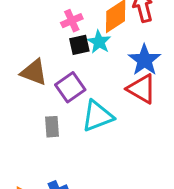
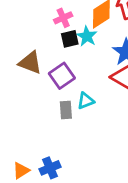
cyan triangle: (98, 116) -> (86, 101), size x0.6
gray rectangle: (52, 127) -> (66, 110), moved

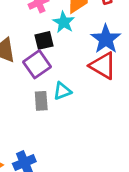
black square: (70, 39) -> (44, 40), moved

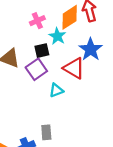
red triangle: (103, 66) -> (74, 68), moved
gray rectangle: (41, 101) -> (46, 132), moved

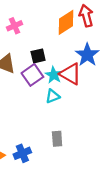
pink cross: (37, 21) -> (15, 26), moved
cyan star: (57, 36) -> (54, 75), moved
gray rectangle: (46, 132) -> (57, 139), moved

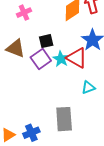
cyan triangle: (53, 96) -> (88, 87), moved
gray rectangle: (57, 139) -> (64, 119), size x1.6

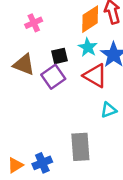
cyan star: (61, 59) -> (88, 47), moved

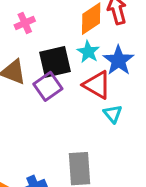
black square: (59, 56) -> (55, 62), size x1.6
cyan triangle: (109, 110) -> (113, 114), moved, turned -49

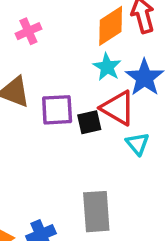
black square: (55, 62) -> (89, 122), moved, size x0.6
purple square: (48, 86) -> (57, 110), turned 32

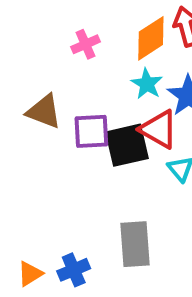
pink cross: (28, 31) -> (86, 44), moved
black square: (89, 122) -> (127, 145), size x1.6

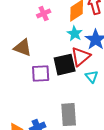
red triangle: (159, 129) -> (81, 57), turned 50
purple square: (91, 131) -> (41, 74), moved

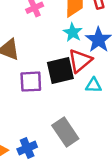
cyan triangle: (92, 77) -> (94, 85), turned -48
gray rectangle: (69, 115) -> (65, 132), turned -30

